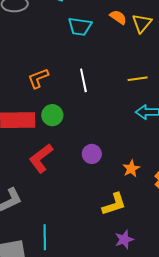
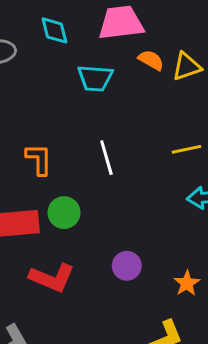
yellow triangle: (142, 23) -> (187, 66), turned 35
orange L-shape: (38, 78) -> (39, 159), turned 115
red L-shape: (41, 158) -> (52, 278), turned -116

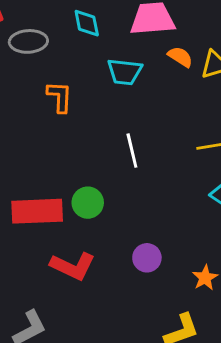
orange L-shape: (39, 159) -> (60, 97), moved

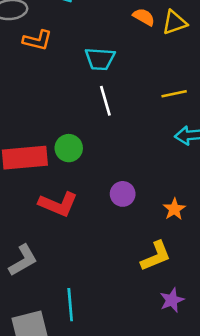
cyan trapezoid: (125, 72) -> (100, 59), moved
orange L-shape: (60, 97) -> (37, 40), moved, turned 104

